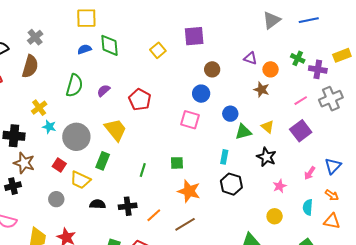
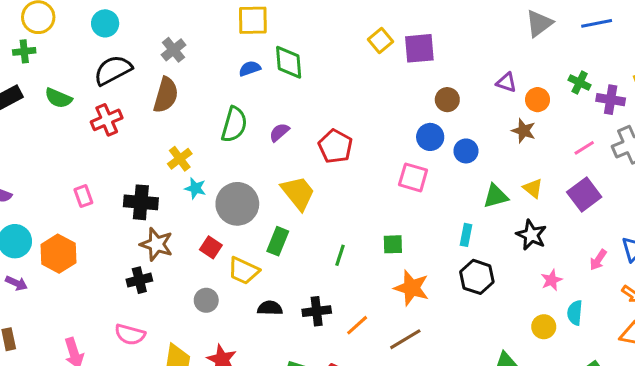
yellow square: (158, 50) -> (380, 41), moved
blue circle: (230, 114) -> (466, 151), moved
cyan semicircle: (308, 207) -> (575, 313), moved

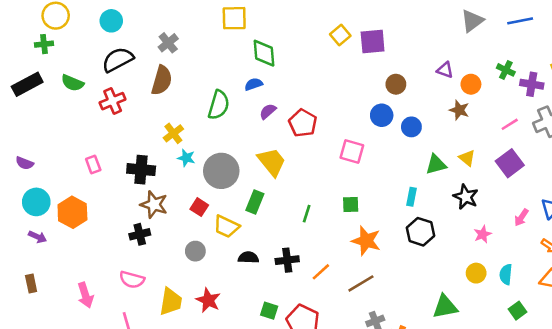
blue semicircle: (250, 69) -> (254, 84), moved
purple semicircle: (279, 132) -> (268, 111), moved
pink square: (413, 177) -> (352, 151), moved
cyan semicircle: (575, 313) -> (506, 274), moved

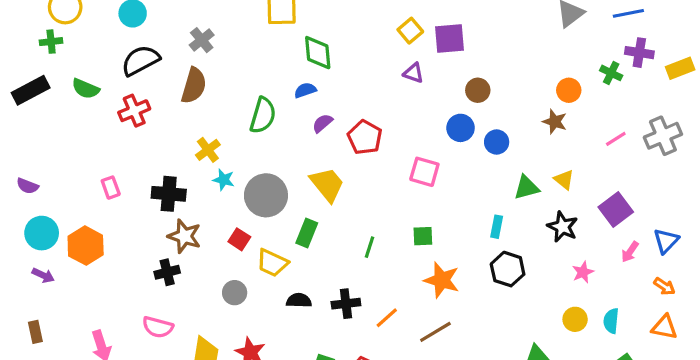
purple triangle: (445, 70) -> (413, 73), moved
purple cross: (532, 84) -> (639, 53), moved
purple square: (510, 163) -> (616, 209), moved

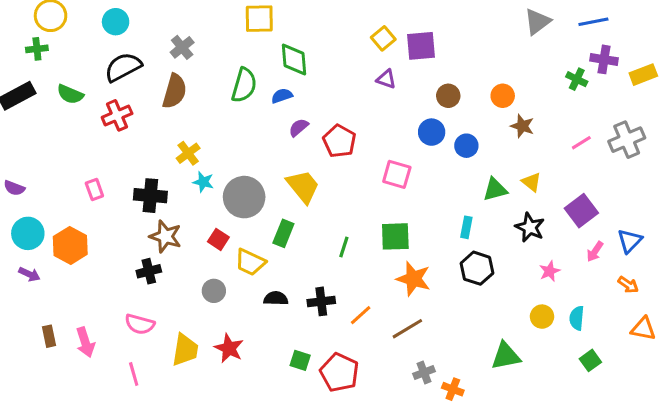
orange circle: (569, 90) -> (503, 96), moved
green semicircle: (263, 115) -> (244, 85), moved
green square: (423, 236) -> (395, 236), size x1.5
orange triangle: (664, 327) -> (643, 329), moved
brown rectangle: (35, 332) -> (49, 336), moved

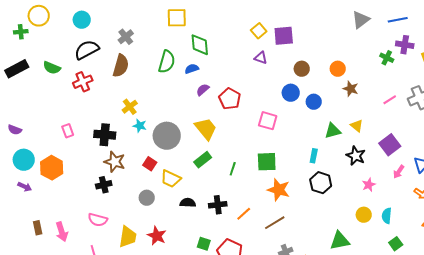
green cross: (37, 49) -> (21, 32), moved
green rectangle: (283, 233) -> (203, 160), moved, turned 30

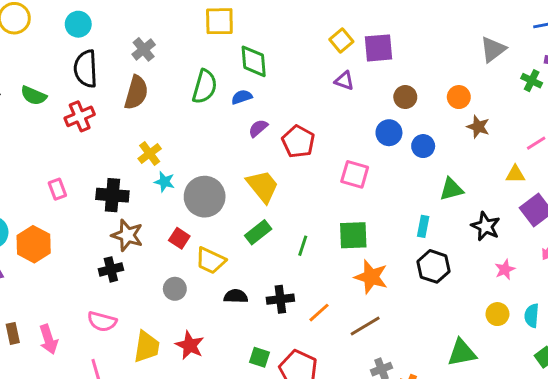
gray triangle: (361, 20) -> (493, 49), moved
black semicircle: (87, 50) -> (86, 69), turned -65
yellow triangle: (357, 126) -> (515, 174), moved, turned -40

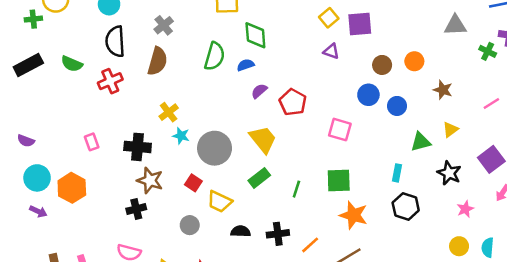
gray triangle: (493, 49) -> (455, 25), turned 35
orange circle: (459, 97) -> (414, 61), moved
yellow triangle: (515, 174) -> (450, 130), moved, turned -35

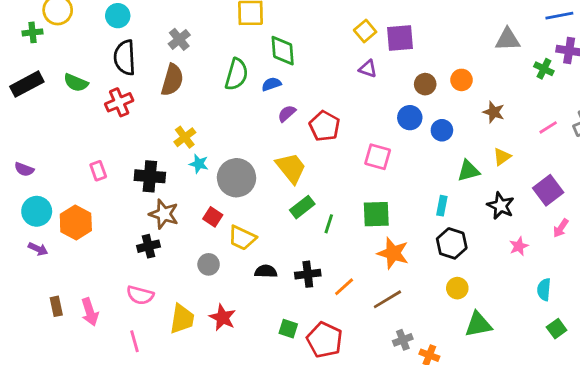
green rectangle: (259, 178) -> (302, 207), moved
yellow circle: (459, 246) -> (457, 288), moved

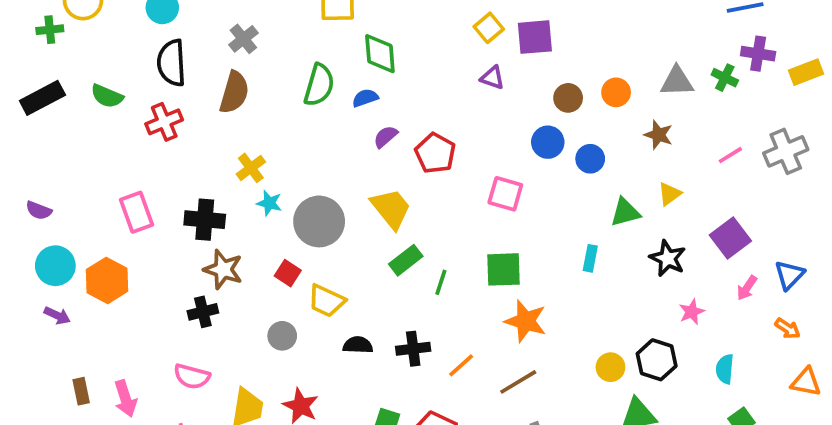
gray triangle: (508, 39) -> (677, 81), moved
pink rectangle: (98, 171) -> (136, 212), size x1.5
black hexagon: (452, 243) -> (657, 360), moved

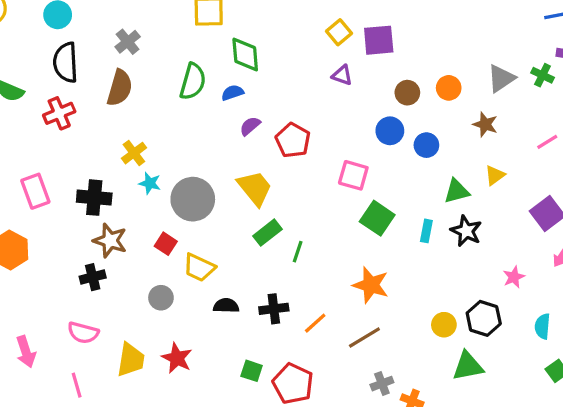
gray triangle: (677, 81) -> (501, 78), turned -32
black star: (668, 258) -> (466, 231), moved
green square: (504, 269) -> (377, 218), moved, turned 36

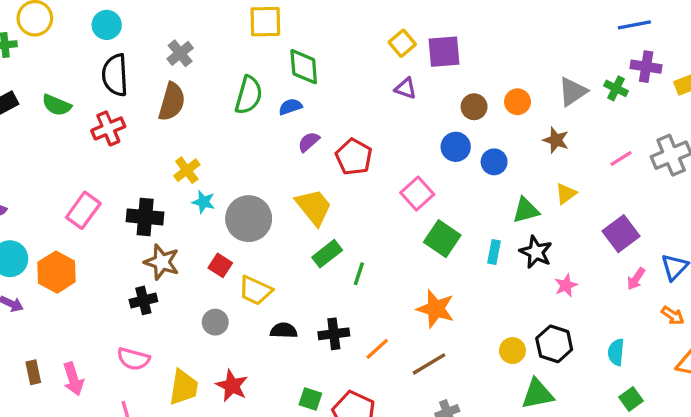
pink square: (353, 175) -> (417, 194), turned 32
pink rectangle: (35, 191) -> (83, 210), turned 56
pink star: (514, 277) -> (566, 285), moved

